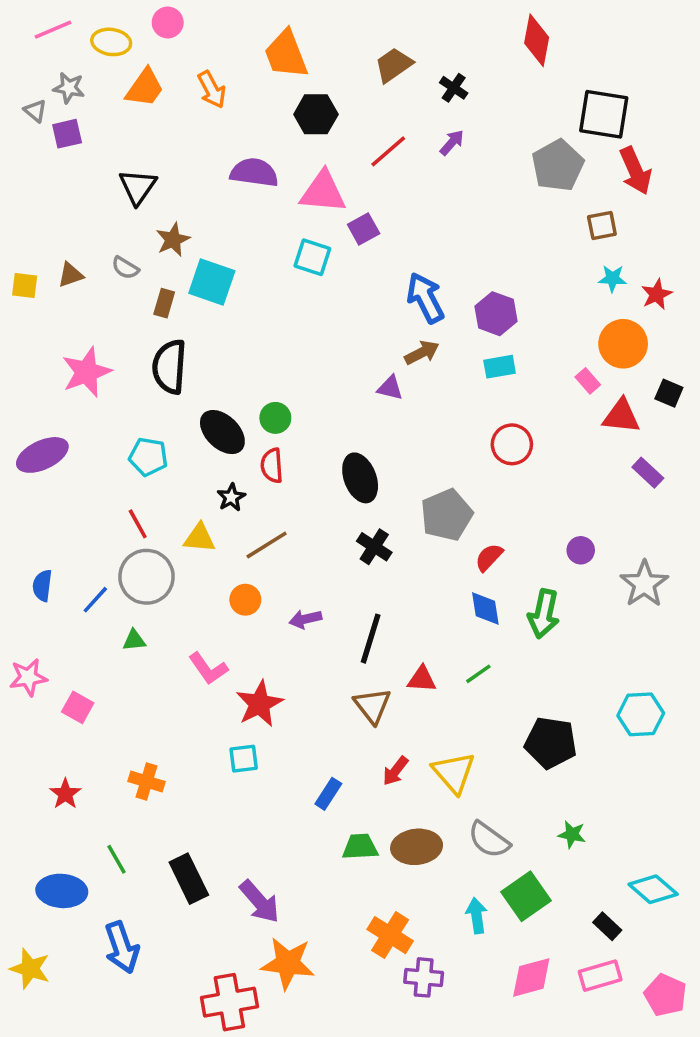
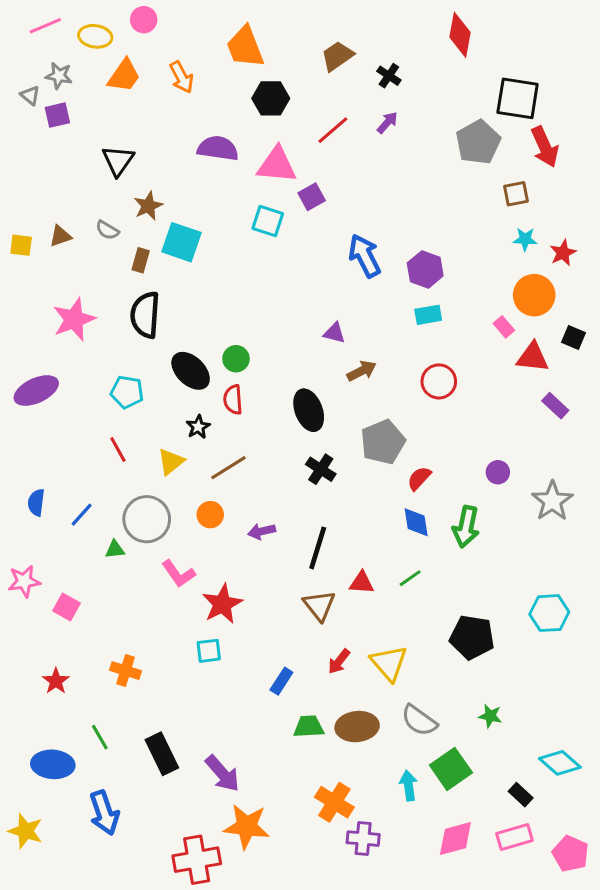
brown arrow: (422, 353) -> (362, 371), moved
yellow triangle: (199, 538) -> (171, 462), turned -44
gray circle: (147, 577) -> (147, 519), moved

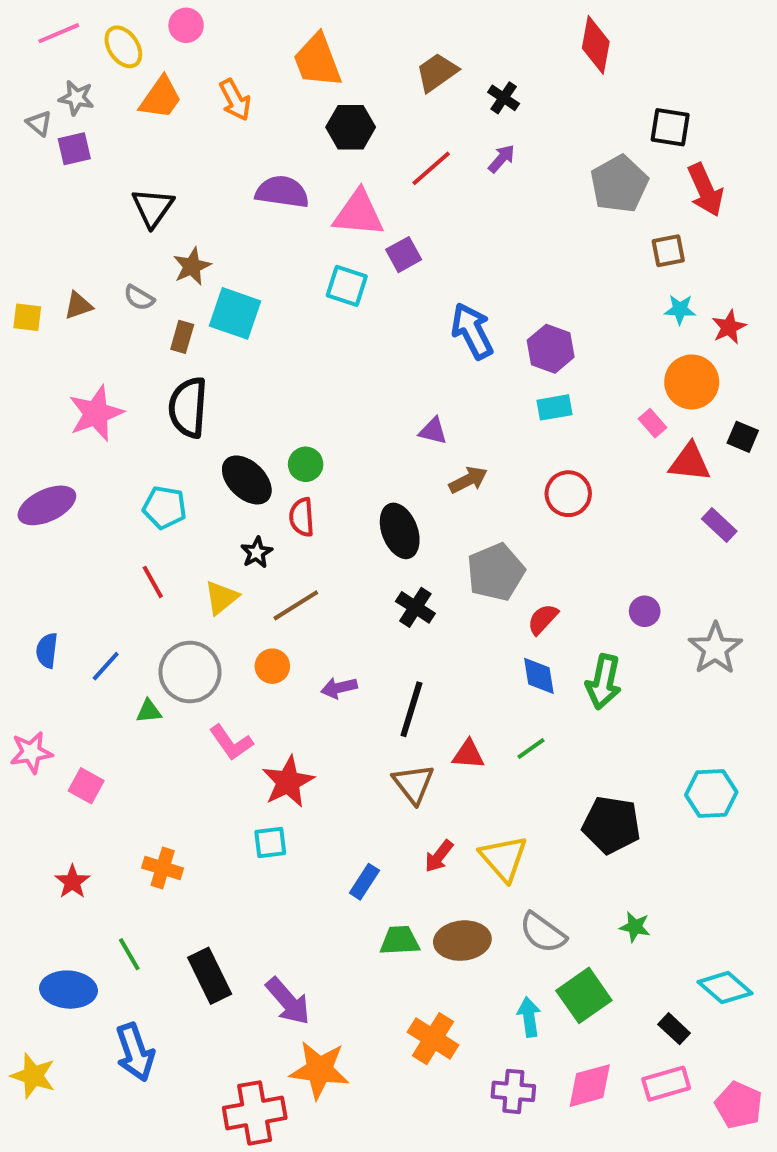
yellow ellipse: (95, 36) -> (123, 47), turned 48
black square: (518, 98) -> (670, 127), size x0.7
purple cross: (363, 839) -> (513, 1091), moved

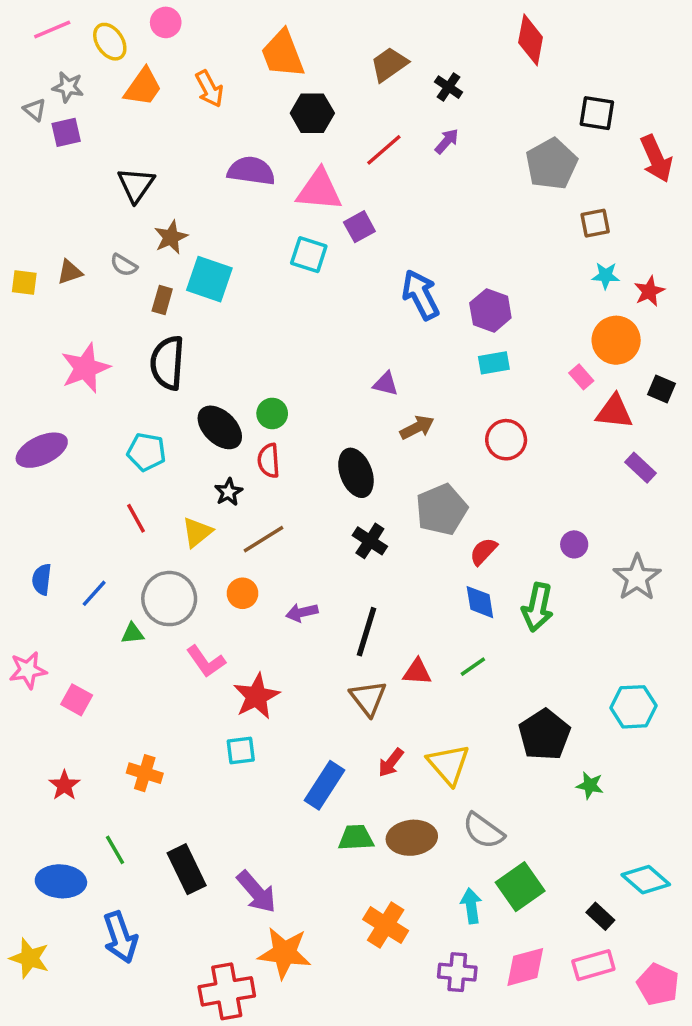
red arrow: (705, 190) -> (656, 159), moved
black pentagon: (611, 825) -> (545, 735), turned 30
blue rectangle: (364, 882) -> (325, 785), size x1.5
green star: (635, 927) -> (590, 785), moved

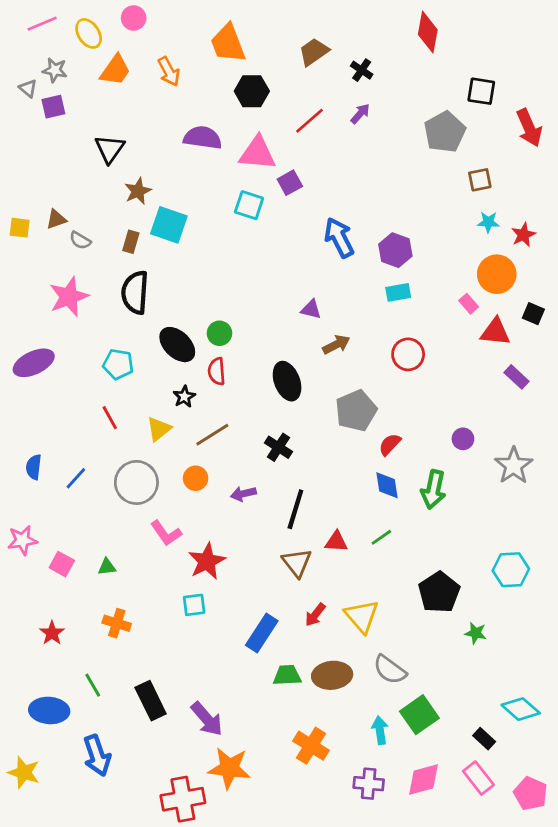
gray semicircle: (124, 265) -> (80, 240), moved
black cross: (370, 541) -> (279, 447), moved
green triangle: (133, 633) -> (107, 567), moved
pink rectangle: (593, 965) -> (478, 778), turned 68

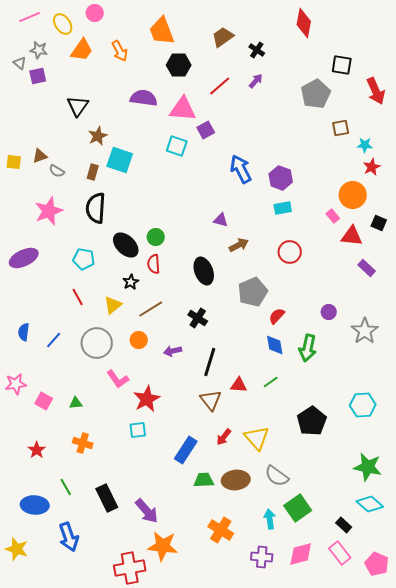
cyan star: (488, 222) -> (365, 145), moved
green star: (476, 633) -> (368, 467), moved, size x1.8

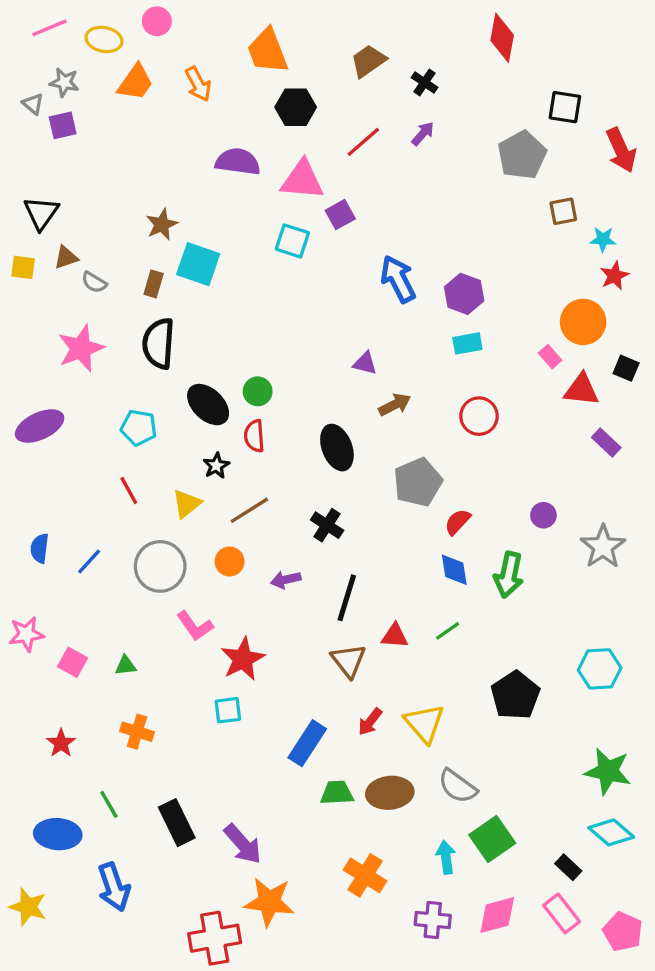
yellow ellipse: (63, 24) -> (104, 39), turned -45
black triangle: (78, 106) -> (41, 213), moved

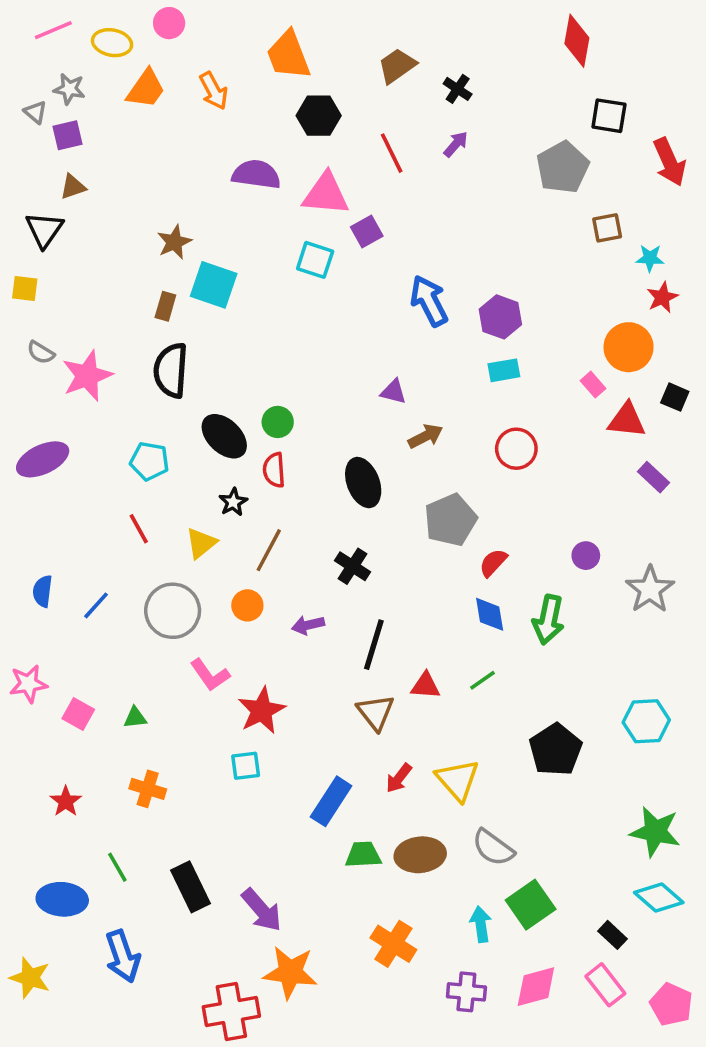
red diamond: (502, 38) -> (577, 41), moved
red line: (363, 142) -> (392, 153), turned -75
brown triangle: (66, 258) -> (73, 187), moved
gray semicircle: (94, 282) -> (41, 353), moved
brown line: (249, 510) -> (269, 550), turned -30

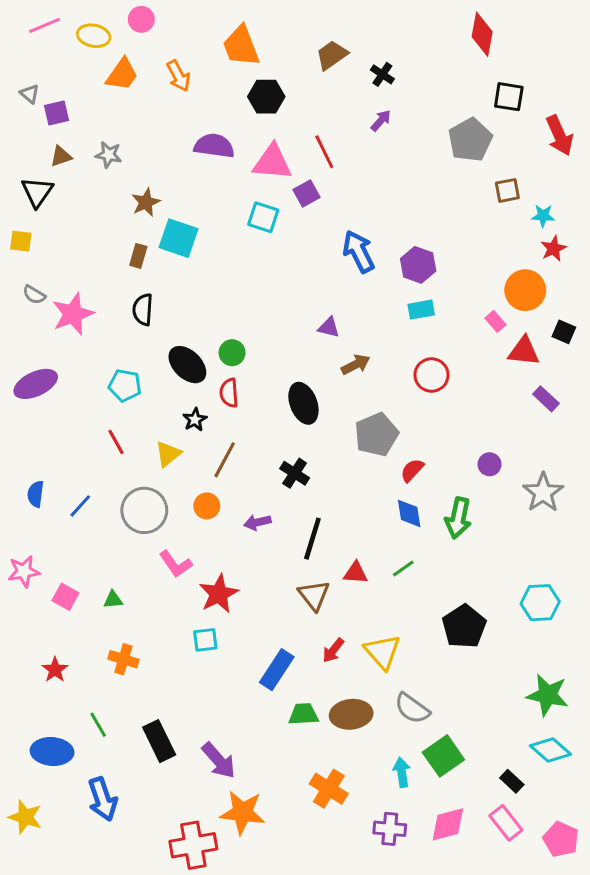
gray star: (69, 89) -> (109, 155), moved
red line: (392, 153) -> (324, 152), moved
black semicircle: (171, 370) -> (143, 310), size x0.7

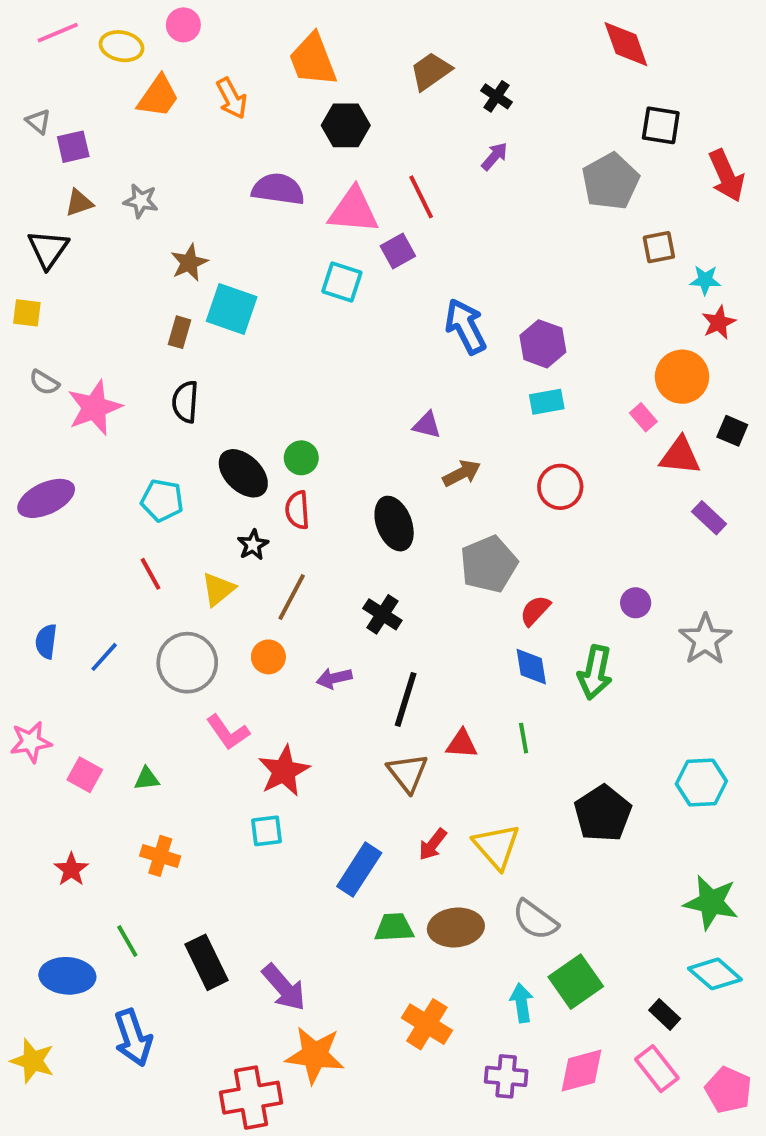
red diamond: (482, 34) -> (626, 44), turned -30
green line: (403, 568) -> (524, 738), turned -65

